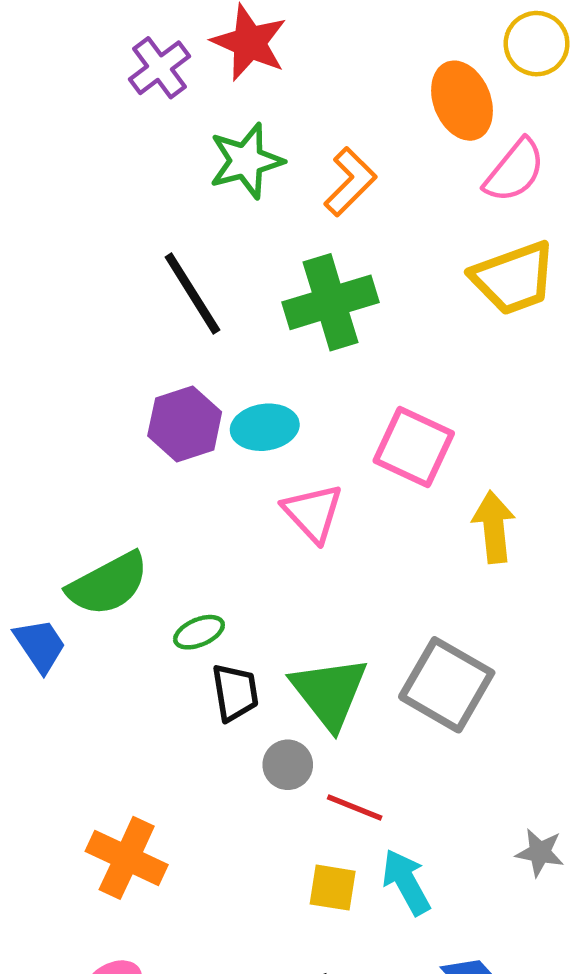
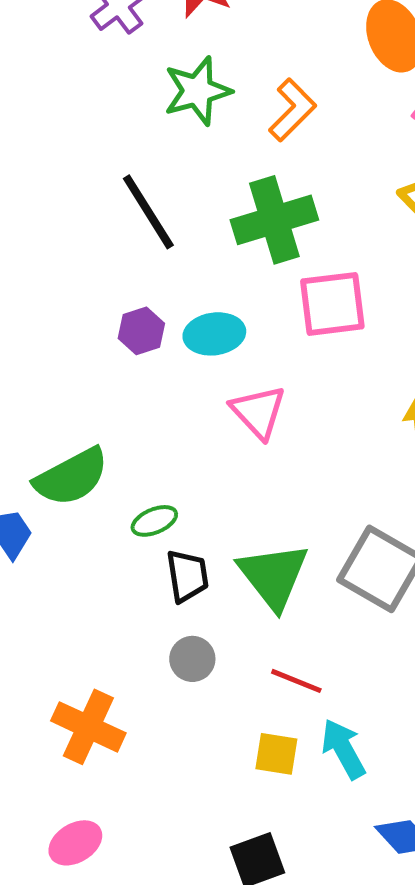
purple hexagon: (185, 424) -> (141, 331), size x0.7
pink square: (414, 447) -> (332, 304), moved, turned -32
gray circle: (288, 765) -> (192, 659), moved

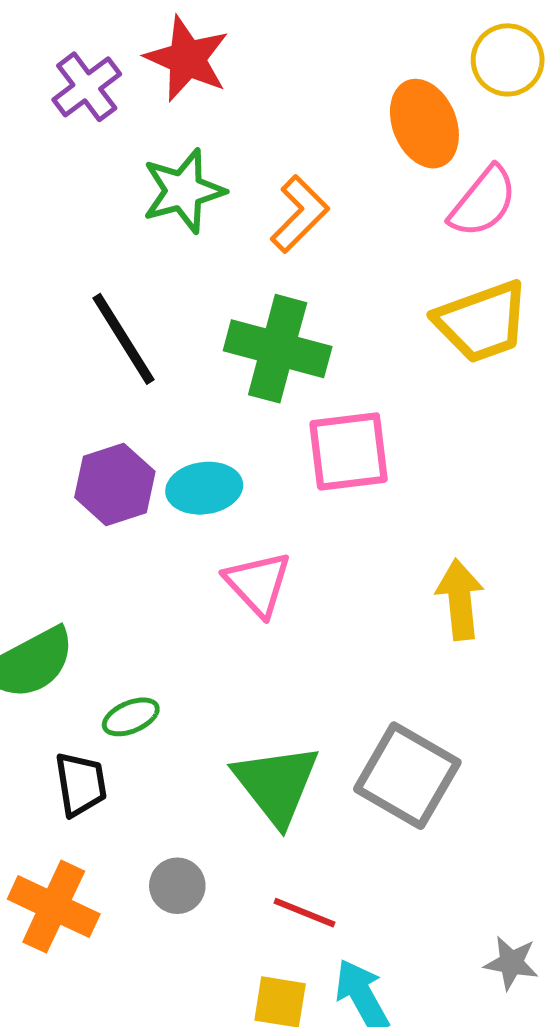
green cross: (274, 220) -> (278, 349), turned 32
purple hexagon: (141, 331) -> (115, 484), size x1.4
black trapezoid: (187, 576) -> (81, 784), moved
orange cross: (88, 727) -> (54, 907), moved

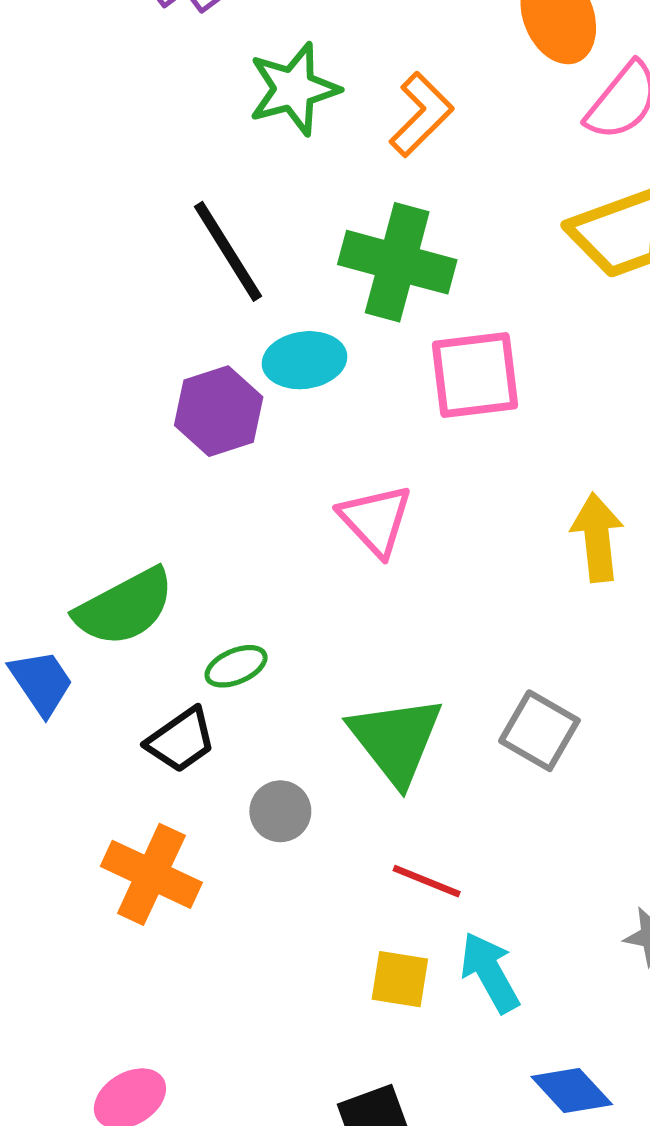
cyan ellipse: (204, 488) -> (305, 360), moved
gray square: (407, 776) -> (539, 731), size x0.7
black trapezoid: (81, 784) -> (181, 740), turned 64
gray circle: (177, 886) -> (280, 811), moved

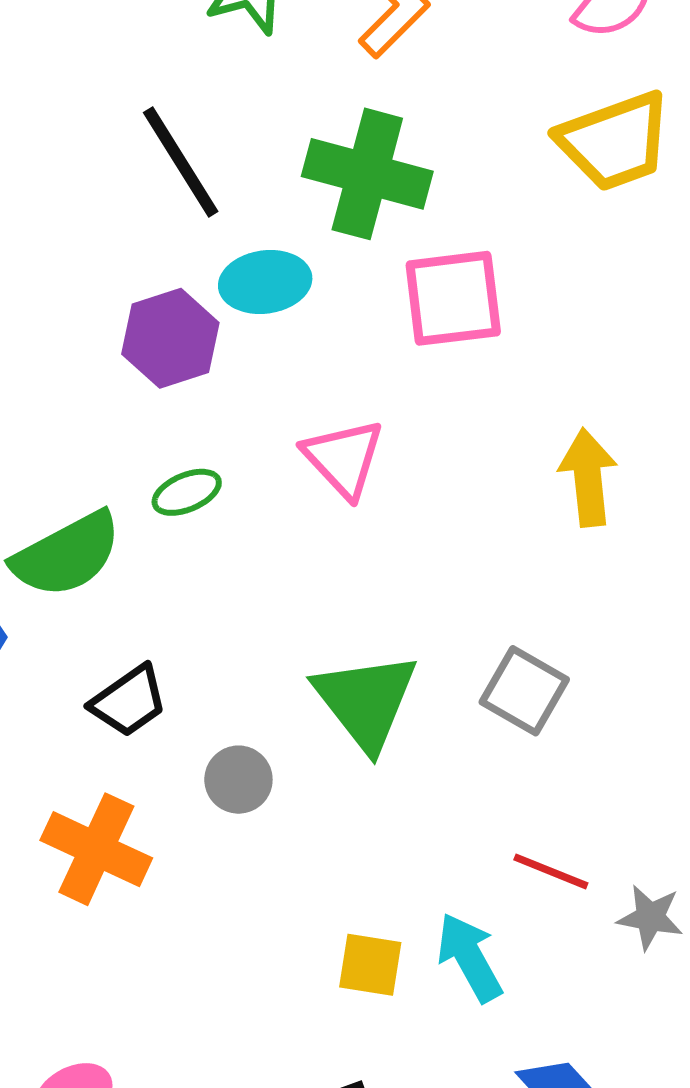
green ellipse: (236, 666) -> (187, 492), moved
red line: (427, 881) -> (551, 871), moved

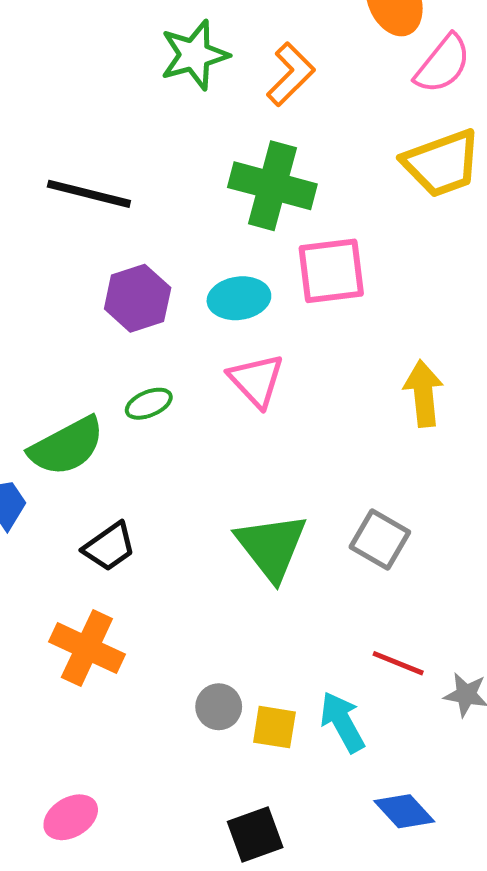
black line: (181, 162) -> (89, 194), moved, turned -44
cyan ellipse: (265, 282) -> (239, 298), moved
gray circle: (238, 780) -> (219, 707), moved

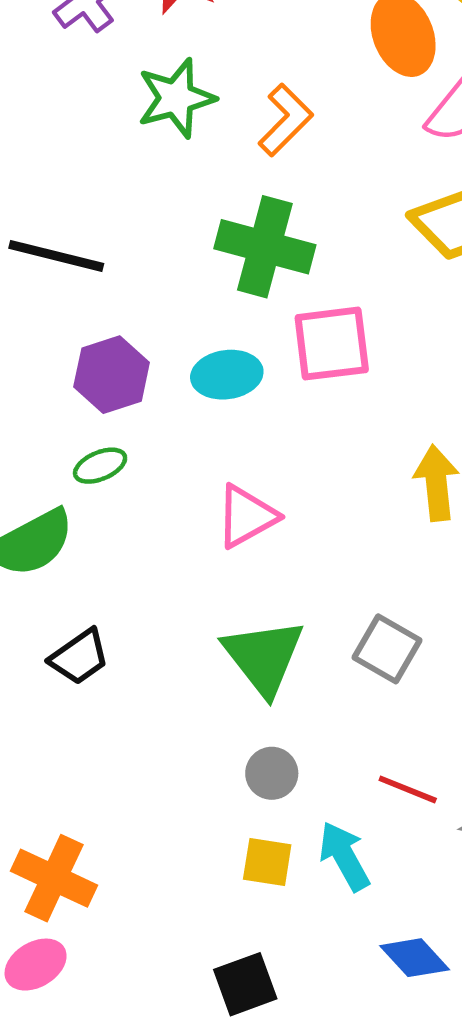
pink triangle: (256, 380) -> (246, 516), moved, turned 44
green ellipse: (149, 404) -> (100, 466), moved
orange cross: (87, 648) -> (54, 878), moved
gray circle: (219, 707) -> (272, 773), moved

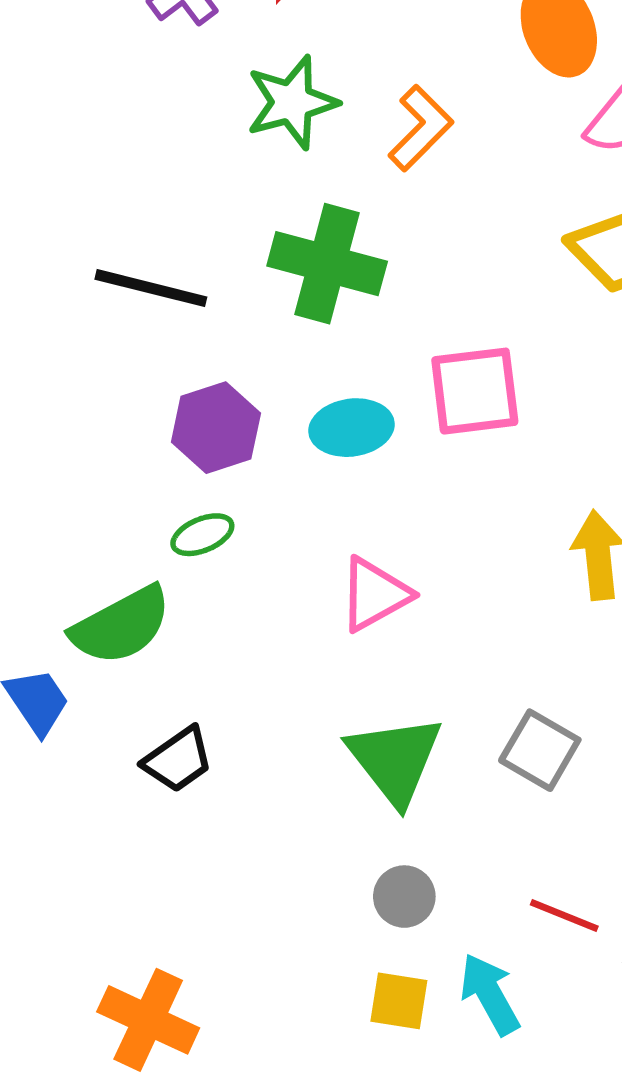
green cross: (265, 247) -> (327, 264), moved

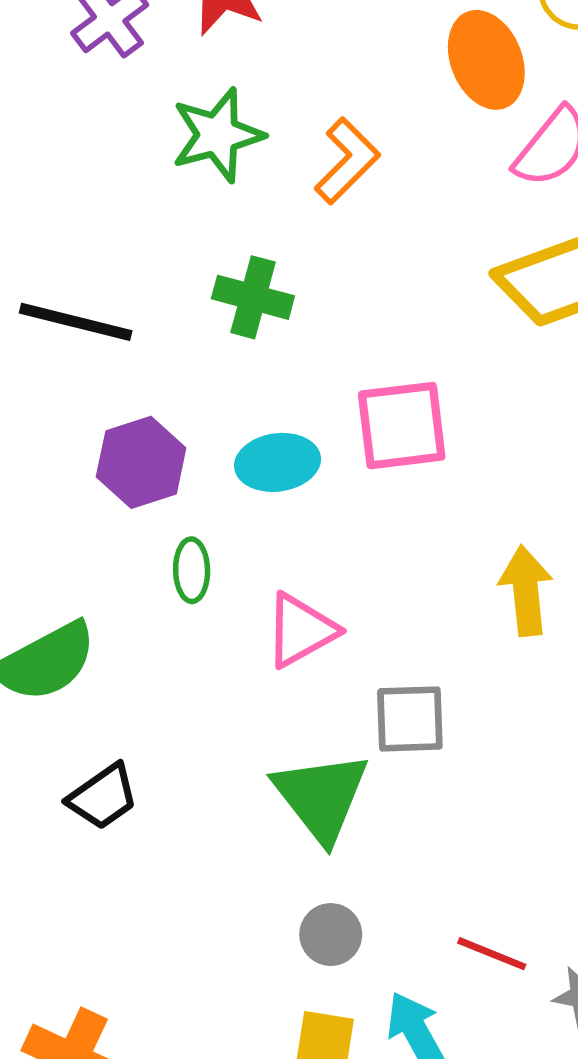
green cross: (327, 264) -> (253, 297), size x0.7
green ellipse: (202, 535) -> (192, 570), moved, turned -68
gray square: (540, 750) -> (410, 719), moved, turned -32

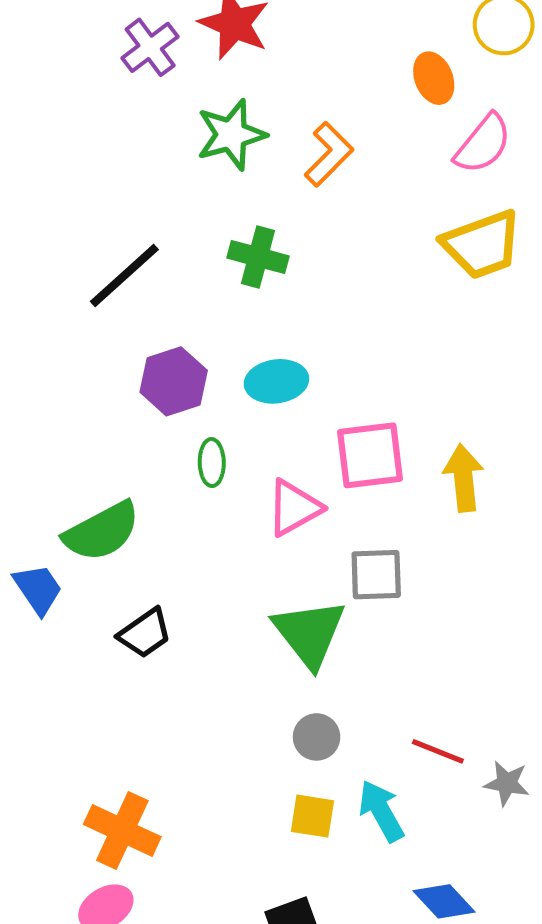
orange ellipse: (486, 60) -> (434, 78), size x0.7
black line: (76, 322) -> (124, 275), turned -56
pink square: (402, 426) -> (370, 455), moved

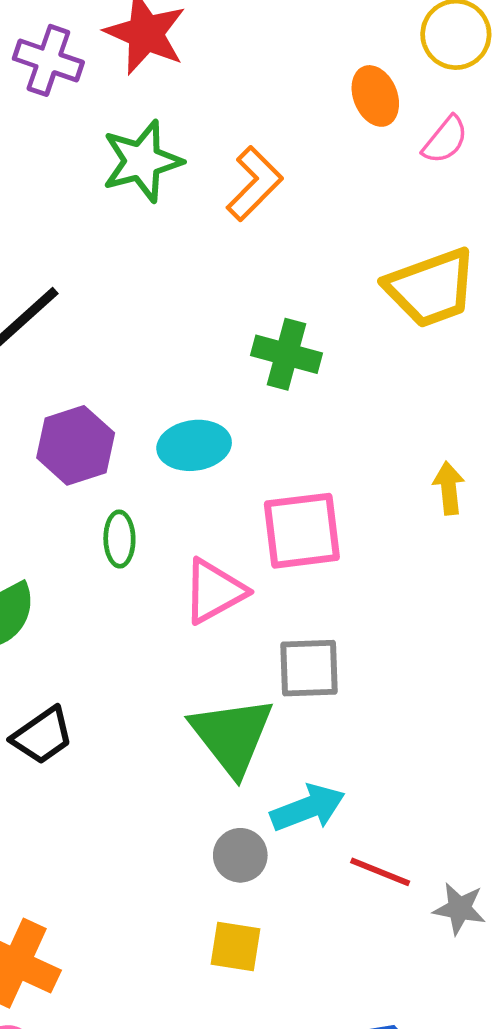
purple cross: (150, 47) -> (48, 60), turned -34
pink semicircle: (483, 144) -> (445, 140), moved, size x0.7
green cross: (258, 257) -> (286, 354), moved
yellow arrow: (464, 478) -> (449, 488), moved, size x0.7
cyan arrow: (381, 811) -> (308, 808), moved, turned 98

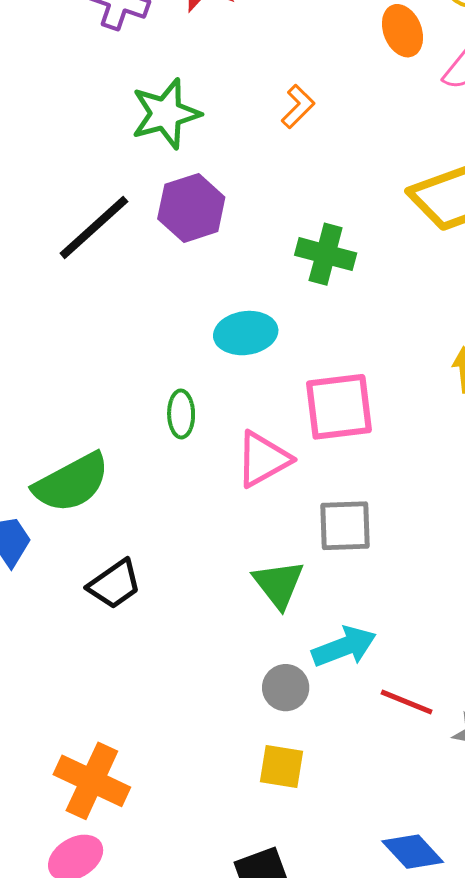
green star: (142, 161) -> (166, 114), moved
orange L-shape: (254, 184) -> (298, 107), size x0.7
purple hexagon: (76, 445) -> (191, 208), moved
green triangle: (232, 736) -> (278, 584), size x0.7

